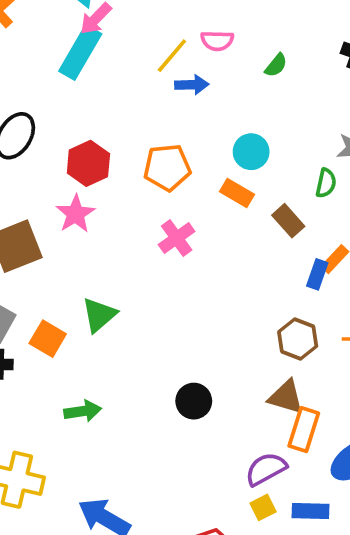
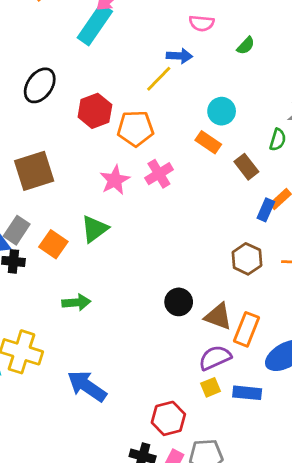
yellow line: (172, 56) -> (159, 79), moved
orange pentagon: (167, 167) -> (135, 128), moved
pink star: (75, 214) -> (115, 180), moved
brown triangle: (286, 397) -> (218, 316), moved
black circle: (194, 401) -> (179, 302), moved

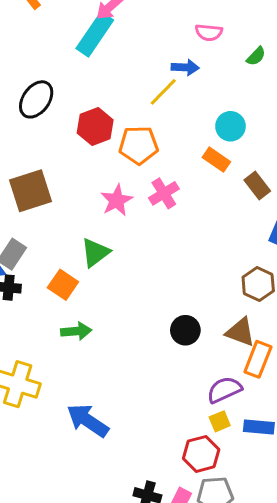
orange square: (53, 244) -> (63, 285), moved
brown triangle: (218, 316) -> (240, 332), moved
red hexagon: (168, 418) -> (201, 454), moved

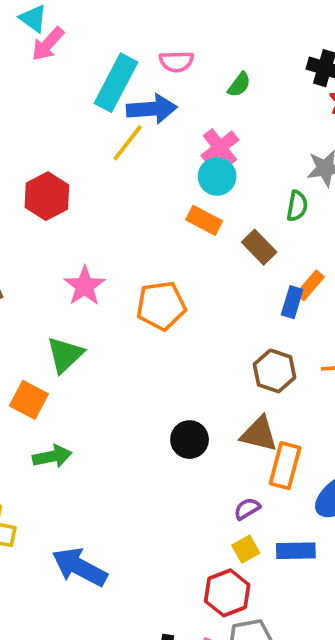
cyan rectangle: (95, 34) -> (116, 83), moved
blue arrow: (185, 67) -> (152, 109), size x1.4
orange pentagon: (139, 145) -> (161, 306), moved
pink cross: (164, 193) -> (220, 148), moved
purple semicircle: (224, 390) -> (247, 509), size x0.6

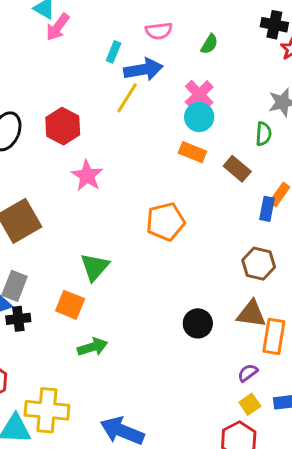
cyan rectangle: (116, 83) -> (114, 52), size x0.5
red hexagon: (47, 196) -> (63, 126), moved
pink star: (85, 286) -> (87, 176), moved

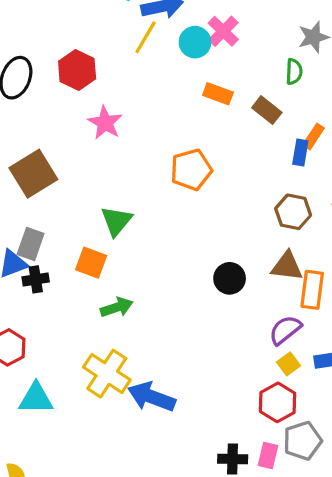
cyan circle: (199, 117) -> (195, 42), moved
purple semicircle: (248, 373) -> (285, 330), size x1.5
yellow cross: (47, 410) -> (107, 374), moved, turned 30

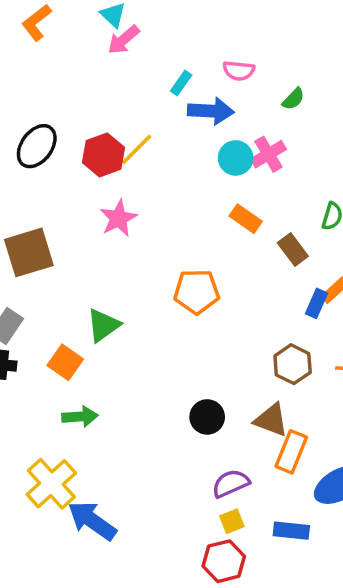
yellow line: (146, 37) -> (137, 149), moved
purple semicircle: (285, 330) -> (231, 483), moved
yellow square: (288, 364) -> (232, 521), moved

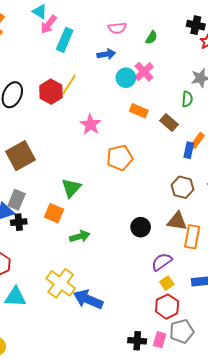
cyan rectangle: (181, 83) -> (65, 40), moved, size x1.6
blue arrow: (211, 111) -> (106, 54), size x0.7
pink star: (119, 218) -> (90, 124), moved
green arrow: (80, 417) -> (80, 236), moved

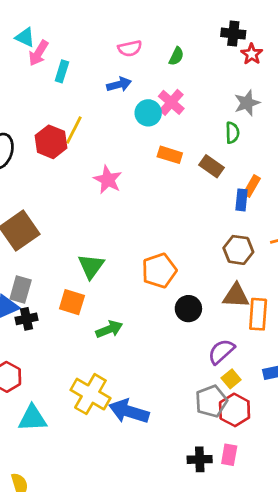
cyan rectangle: (65, 40) -> (62, 71), size x0.7
orange pentagon: (120, 158) -> (159, 271), moved
gray pentagon: (182, 331) -> (211, 401), moved

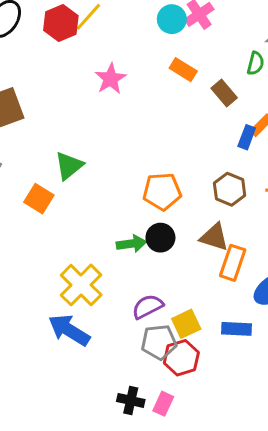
orange pentagon: (159, 271) -> (162, 191), moved
green arrow: (109, 329) -> (131, 244), moved
purple semicircle: (221, 352) -> (148, 307), moved
yellow square: (231, 379) -> (186, 324), size x1.4
yellow cross: (90, 394) -> (81, 285), moved

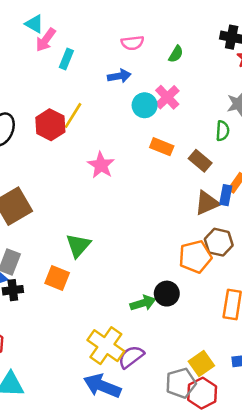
orange pentagon: (162, 191) -> (195, 257), moved
brown triangle: (214, 237) -> (207, 203), moved, turned -32
purple semicircle: (148, 307) -> (131, 357), moved

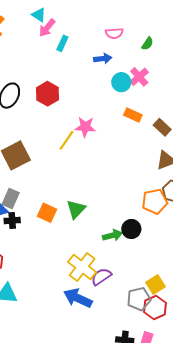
yellow line: (73, 115) -> (66, 140), moved
pink star: (101, 165) -> (85, 127), turned -30
green triangle: (78, 246) -> (76, 209), moved

